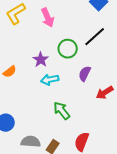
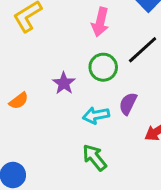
pink arrow: (48, 18) -> (100, 22), moved, turned 36
cyan arrow: (50, 80) -> (96, 115), moved

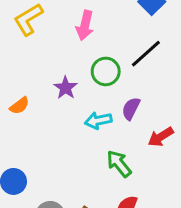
pink arrow: (100, 22) -> (85, 25), moved
green arrow: (94, 158) -> (119, 164), moved

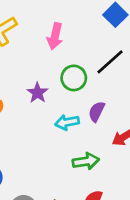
green arrow: (119, 164) -> (86, 161), turned 120

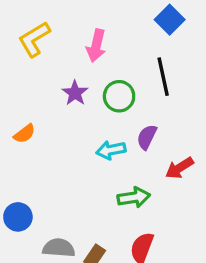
black line: (110, 62) -> (163, 77), turned -60
purple star: (37, 93) -> (75, 93), moved

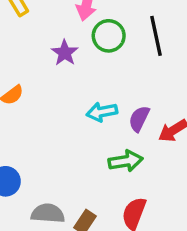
green circle: (119, 96) -> (109, 36), moved
purple semicircle: (147, 137) -> (139, 119), moved

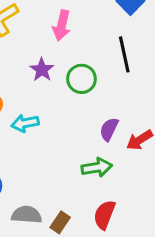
green circle: (109, 36) -> (82, 79), moved
cyan arrow: (102, 112) -> (25, 123), moved

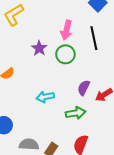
pink arrow: (62, 25) -> (66, 30), moved
cyan arrow: (25, 123) -> (45, 97), moved

